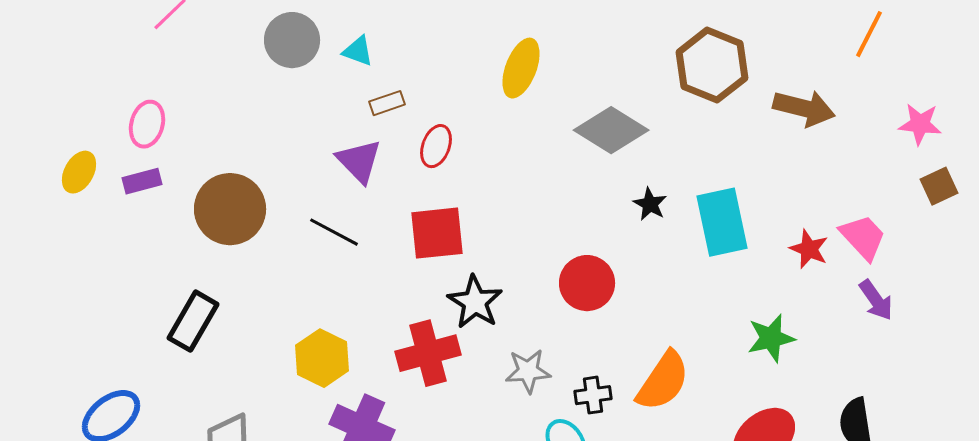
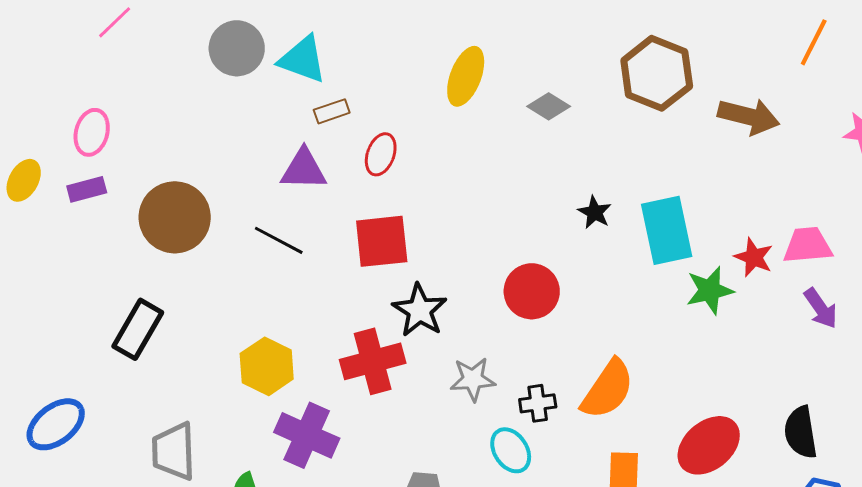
cyan triangle: (358, 51) -> (303, 59), size x1.6
gray diamond: (611, 130) -> (549, 106), moved, size x0.6
purple triangle: (359, 161) -> (304, 169), turned -45
pink trapezoid: (863, 237) -> (808, 245), turned -52
green star: (771, 338) -> (710, 290), moved

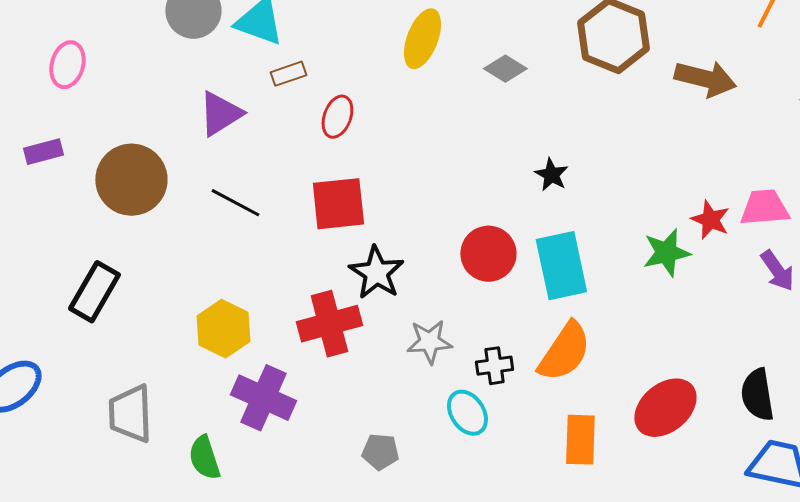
pink ellipse: (92, 132) -> (67, 65), moved
purple triangle: (304, 169) -> (220, 114), moved, turned -33
cyan rectangle: (667, 230) -> (561, 266), moved

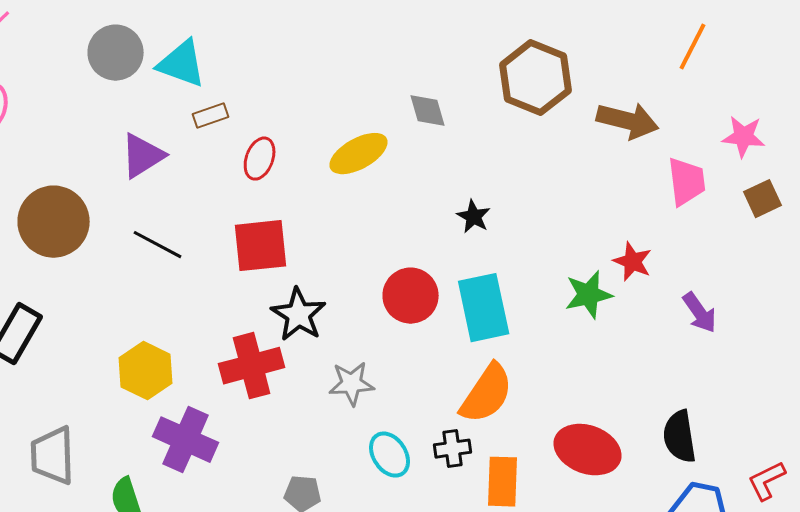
yellow ellipse: (422, 39) -> (359, 154), moved, turned 40
gray diamond: (505, 69) -> (428, 111), turned 42
pink trapezoid: (764, 208) -> (687, 182), moved, turned 88
black cross: (494, 366) -> (453, 449), moved
red ellipse: (665, 408) -> (588, 450), turned 60

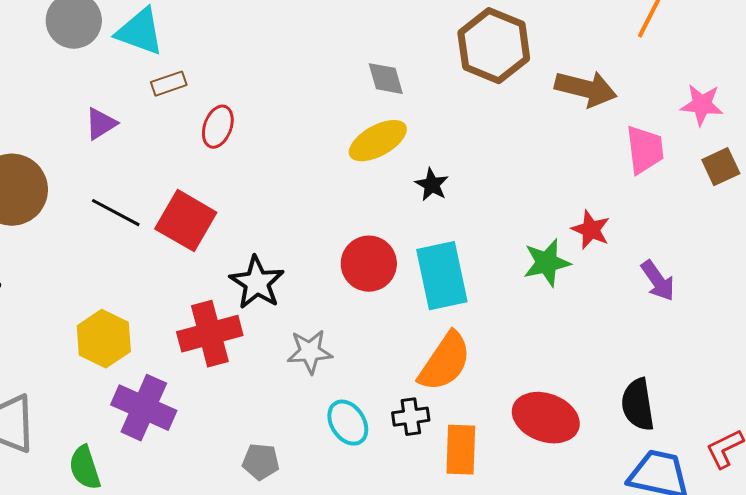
yellow ellipse: (359, 154) -> (378, 141), moved
purple triangle: (143, 156) -> (101, 124), size x0.7
red square: (261, 246) -> (186, 221), moved, turned 36

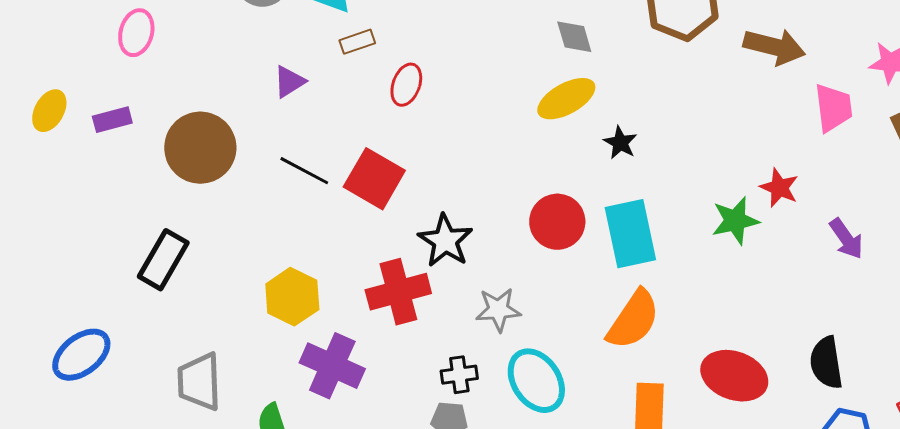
black cross: (411, 417) -> (459, 375), moved
cyan ellipse: (348, 423) -> (536, 381), size x1.4

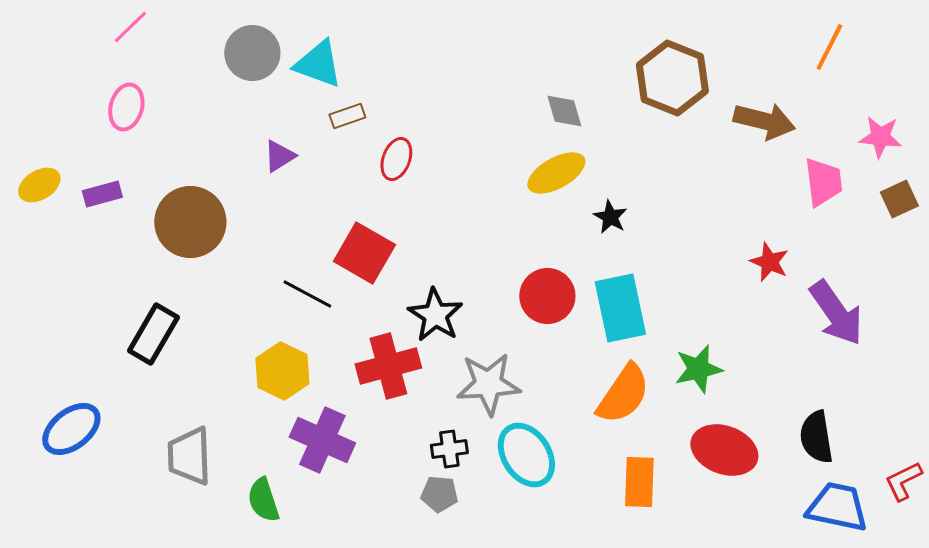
yellow ellipse: (49, 111) -> (39, 185), turned 30
black line: (304, 171) -> (307, 294), moved
green star: (735, 221) -> (698, 369), moved
purple arrow: (846, 239) -> (836, 313), size x1.6
gray star: (498, 310) -> (488, 384), size x1.4

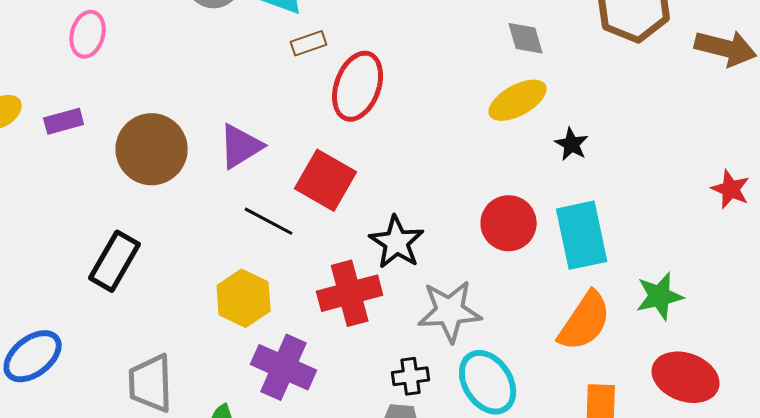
purple triangle: (279, 156) -> (241, 146), moved, size x1.4
red ellipse: (396, 159) -> (358, 86), size x1.6

